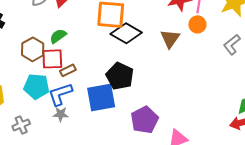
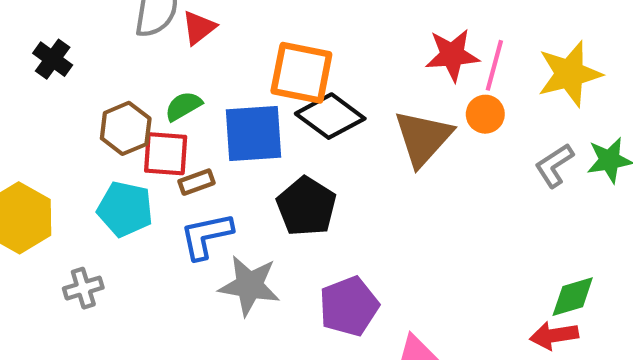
brown triangle: (170, 39) -> (423, 138), size x1.4
blue L-shape: (60, 94) -> (206, 236), moved
blue square: (101, 97) -> (254, 134), moved
gray star: (61, 114) -> (249, 286), moved, size x1.8

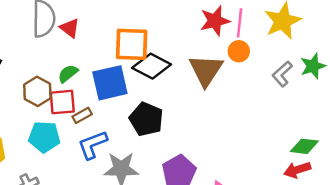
red triangle: (199, 28) -> (70, 28), turned -35
green diamond: (573, 297) -> (304, 146), turned 32

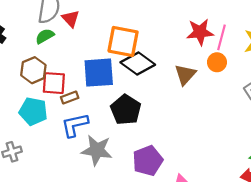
brown triangle: (206, 70) -> (185, 75), size x0.7
green semicircle: (68, 74) -> (45, 36), moved

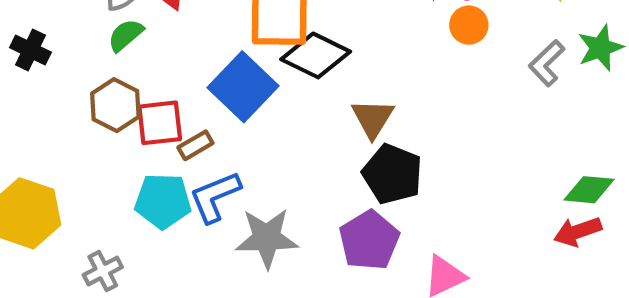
blue square: (99, 73) -> (243, 87), turned -32
brown triangle: (185, 75) -> (373, 118), moved
black pentagon: (126, 110) -> (392, 174), moved
cyan pentagon: (33, 111) -> (163, 201), moved

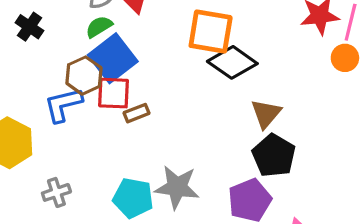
blue square: (243, 87) -> (113, 58), moved
blue L-shape: (215, 197) -> (63, 105), moved
cyan pentagon: (163, 201) -> (133, 198), moved

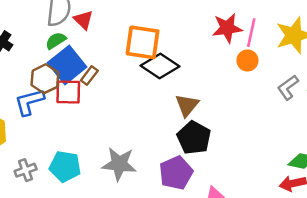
brown rectangle: (137, 113) -> (89, 76), moved, turned -30
cyan pentagon: (133, 198) -> (65, 166), moved

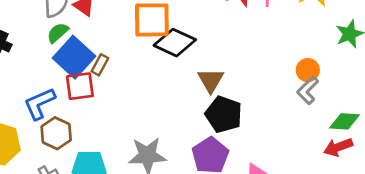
orange circle: (247, 61) -> (308, 70), moved
brown hexagon: (45, 79) -> (56, 133), moved
gray L-shape: (288, 87) -> (308, 90), moved

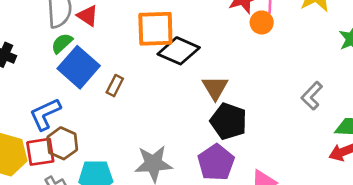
brown rectangle: (100, 65) -> (115, 86), moved
orange circle: (308, 70) -> (262, 22), moved
red square: (80, 86) -> (40, 152), moved

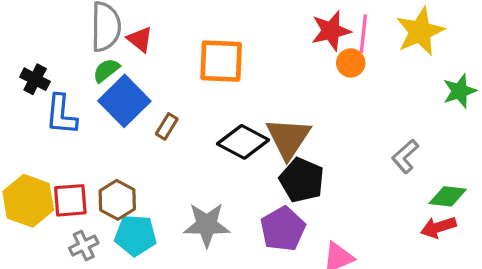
black diamond: (179, 51) -> (243, 142), moved
brown triangle: (215, 88) -> (288, 138), size x1.4
blue L-shape: (45, 114) -> (61, 115), moved, turned -64
brown hexagon: (62, 143) -> (117, 200), moved

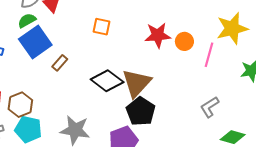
red star: (331, 31) -> (158, 35), moved
pink line: (363, 34) -> (209, 55), moved
orange square: (221, 61) -> (102, 27), size x0.6

